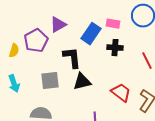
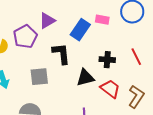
black cross: (115, 48) -> (107, 60), moved
black triangle: (82, 82) -> (85, 78), moved

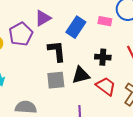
pink rectangle: (102, 20) -> (105, 21), moved
gray square: (39, 77) -> (56, 80), moved

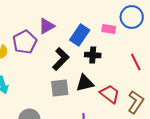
black L-shape: (57, 51) -> (61, 59), turned 50
black cross: (103, 57) -> (93, 55), moved

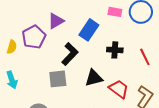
pink rectangle: (109, 29) -> (115, 12), moved
black cross: (93, 55) -> (115, 50), moved
gray square: (60, 88) -> (58, 79), moved

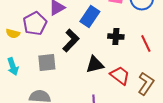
yellow semicircle: (12, 47) -> (13, 34), turned 88
gray square: (58, 79) -> (47, 63), moved

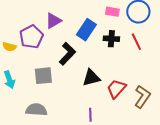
black cross: (116, 37) -> (111, 39), moved
red line: (146, 44) -> (136, 42), moved
red trapezoid: (120, 76) -> (116, 89), turned -85

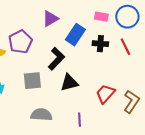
purple triangle: (53, 21) -> (50, 19), moved
black triangle: (91, 78) -> (69, 83), moved
gray semicircle: (36, 110) -> (41, 115), moved

